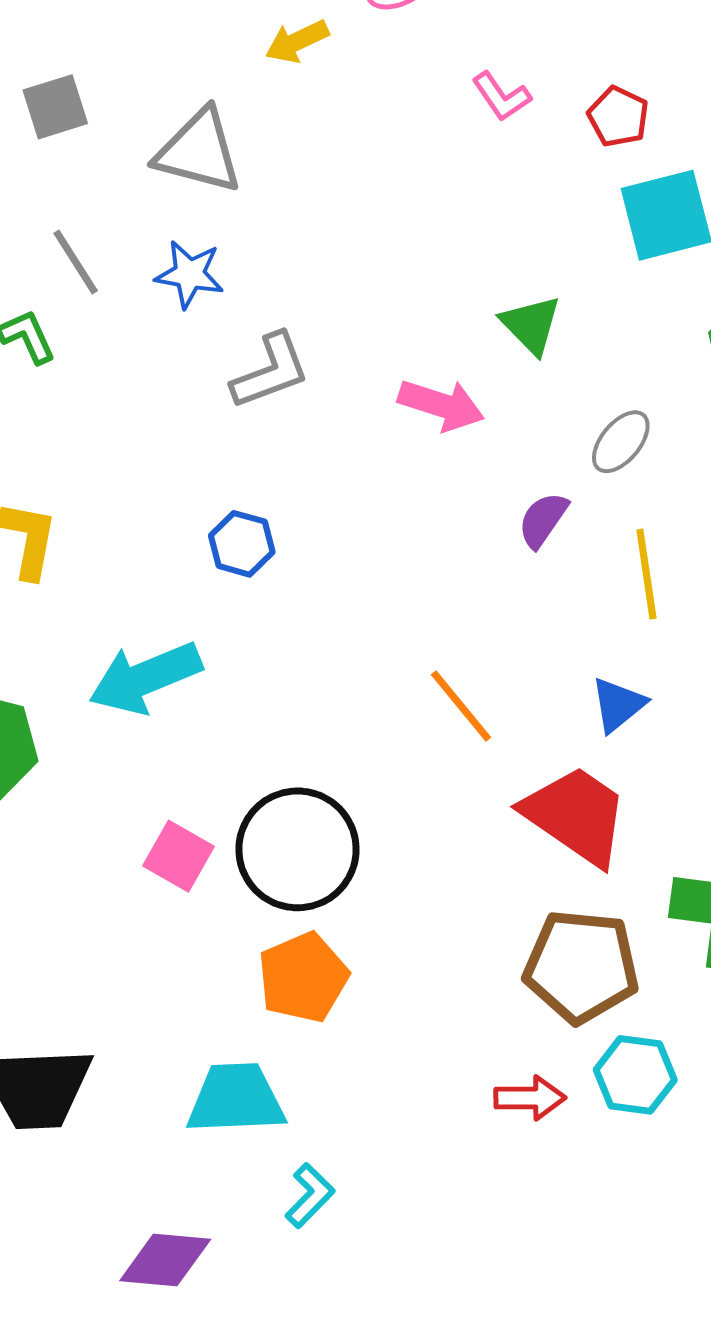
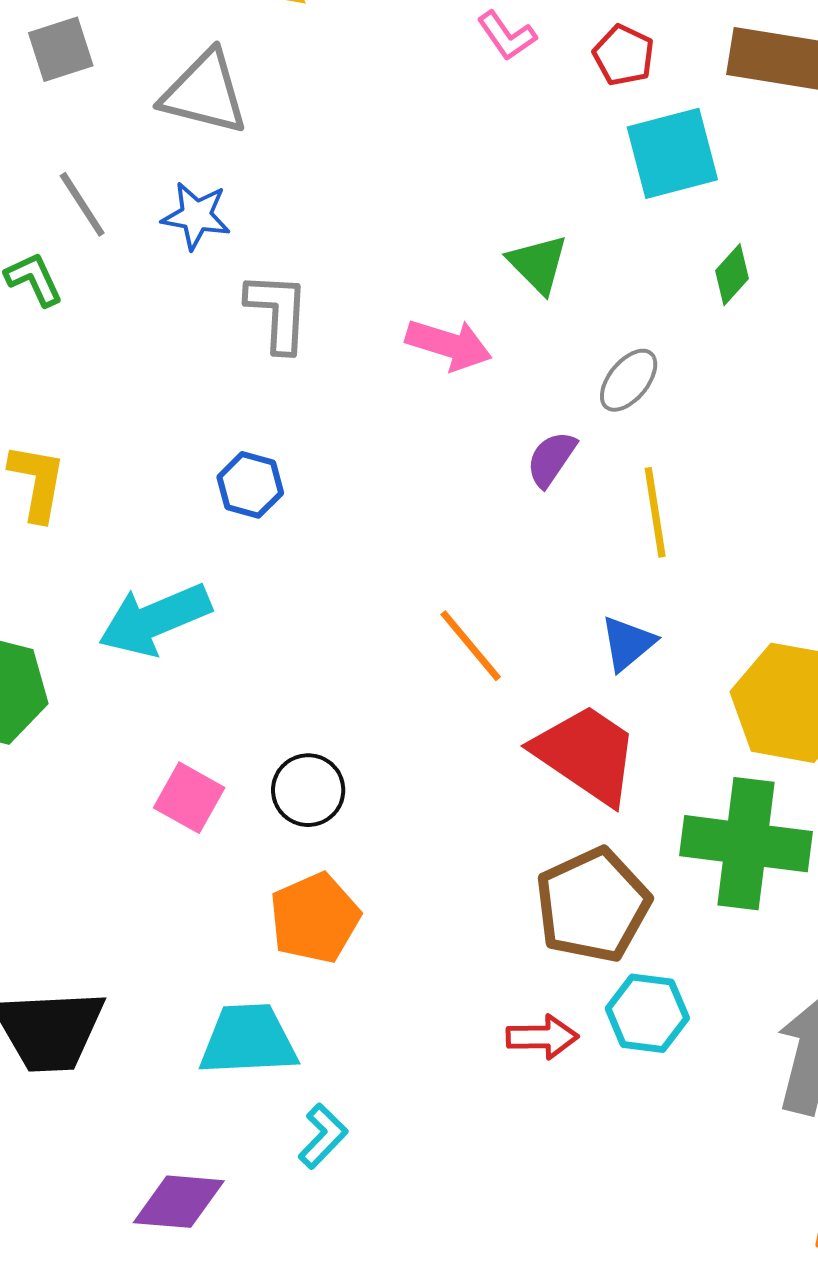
gray L-shape: (271, 371) -> (278, 312), turned -66
black circle: (298, 849) -> (308, 790), size x0.6
brown pentagon: (581, 966) -> (593, 905), turned -30

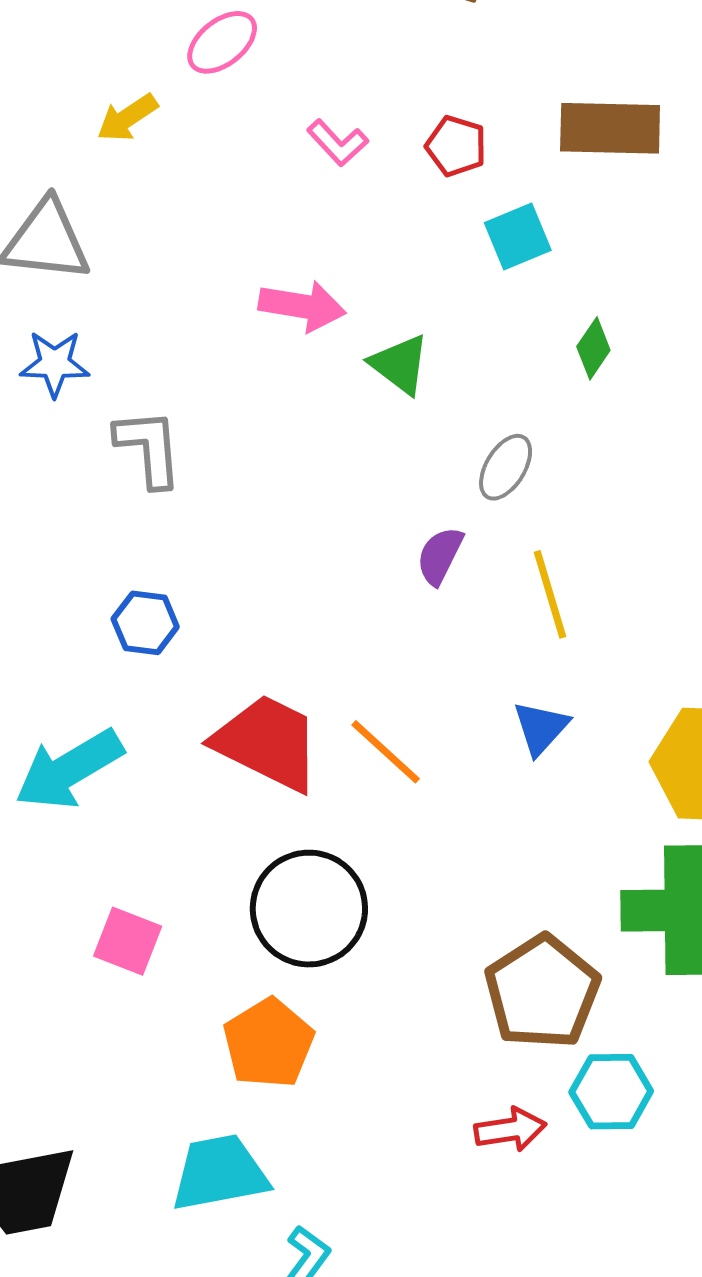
cyan square: (672, 153) -> (518, 236), size x0.7
pink arrow: (449, 345) -> (302, 306), moved
red trapezoid: (586, 754) -> (267, 743), moved
black circle: (308, 790) -> (309, 909), moved, size x1.6

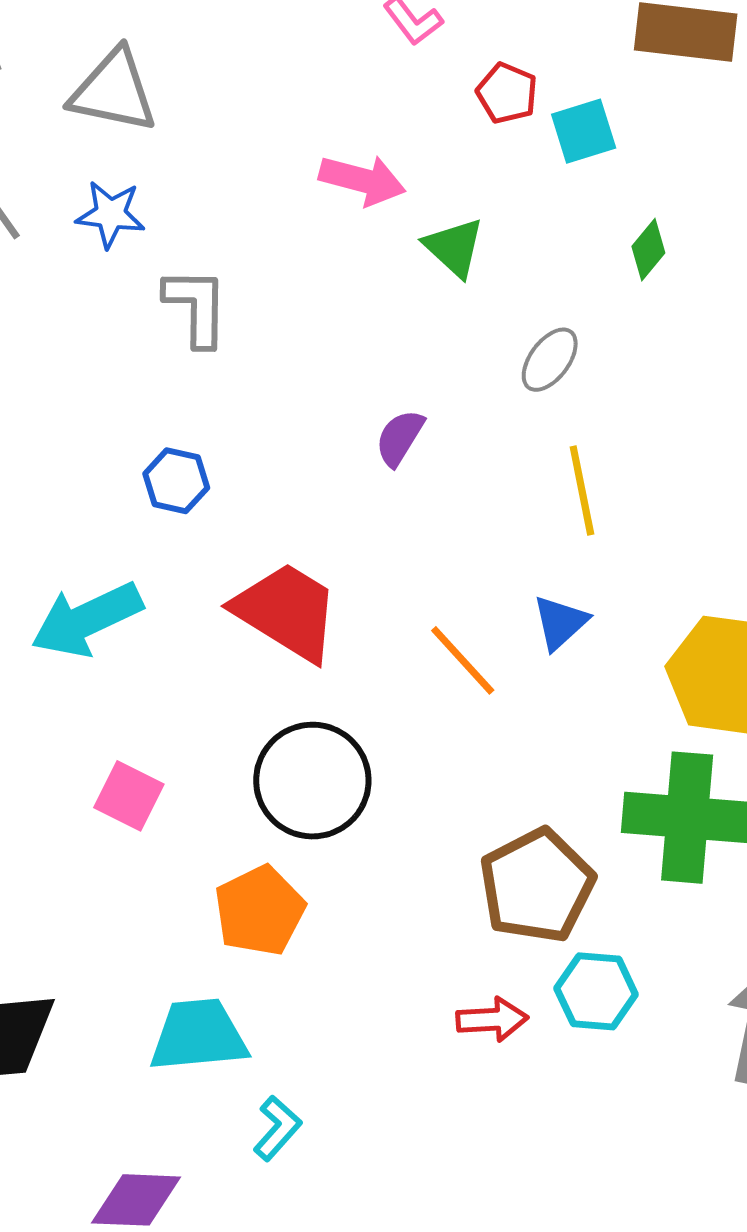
red pentagon: (456, 146) -> (507, 93), moved
purple semicircle: (440, 556) -> (400, 438), moved
orange line: (386, 752) -> (463, 660), moved

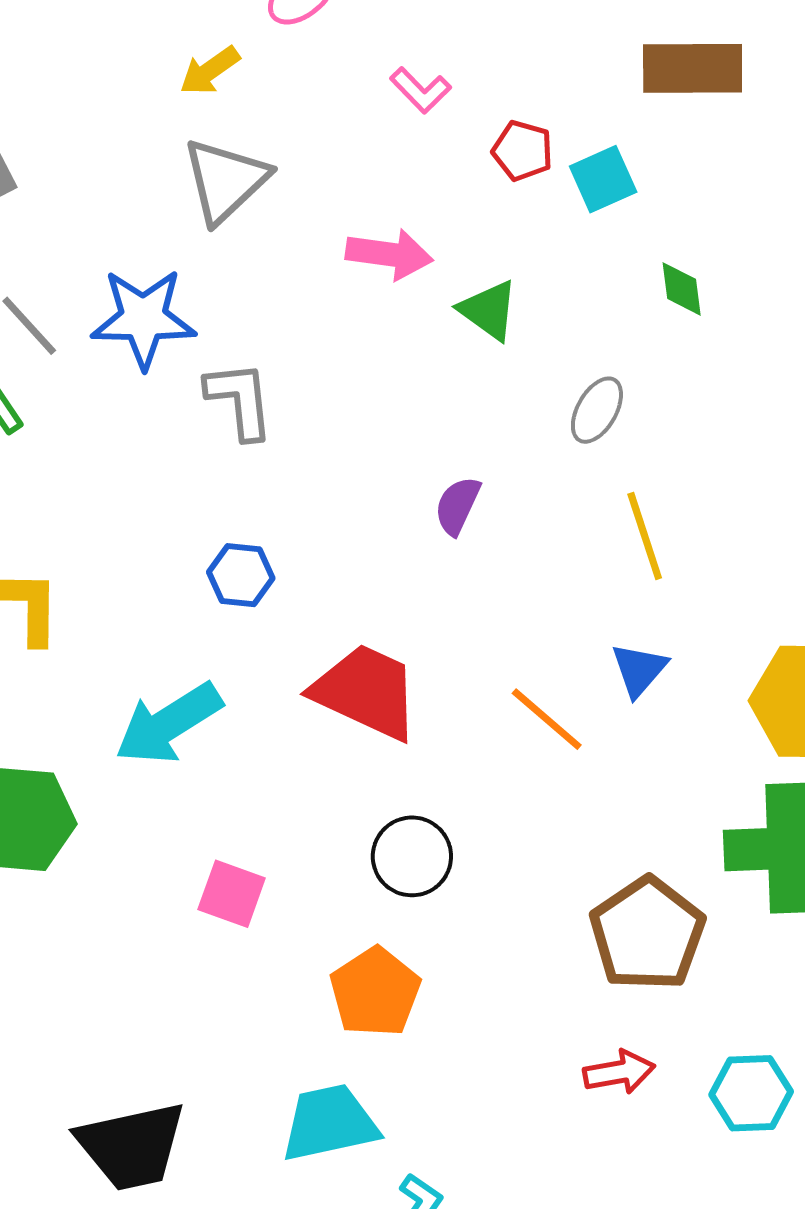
gray triangle: (114, 91) -> (225, 181), moved, turned -48
blue star: (110, 214) -> (143, 318), size x1.5
green diamond: (648, 250) -> (682, 289), turned -40
black circle: (312, 781) -> (412, 856), size x0.7
cyan hexagon: (596, 991) -> (751, 1093), moved

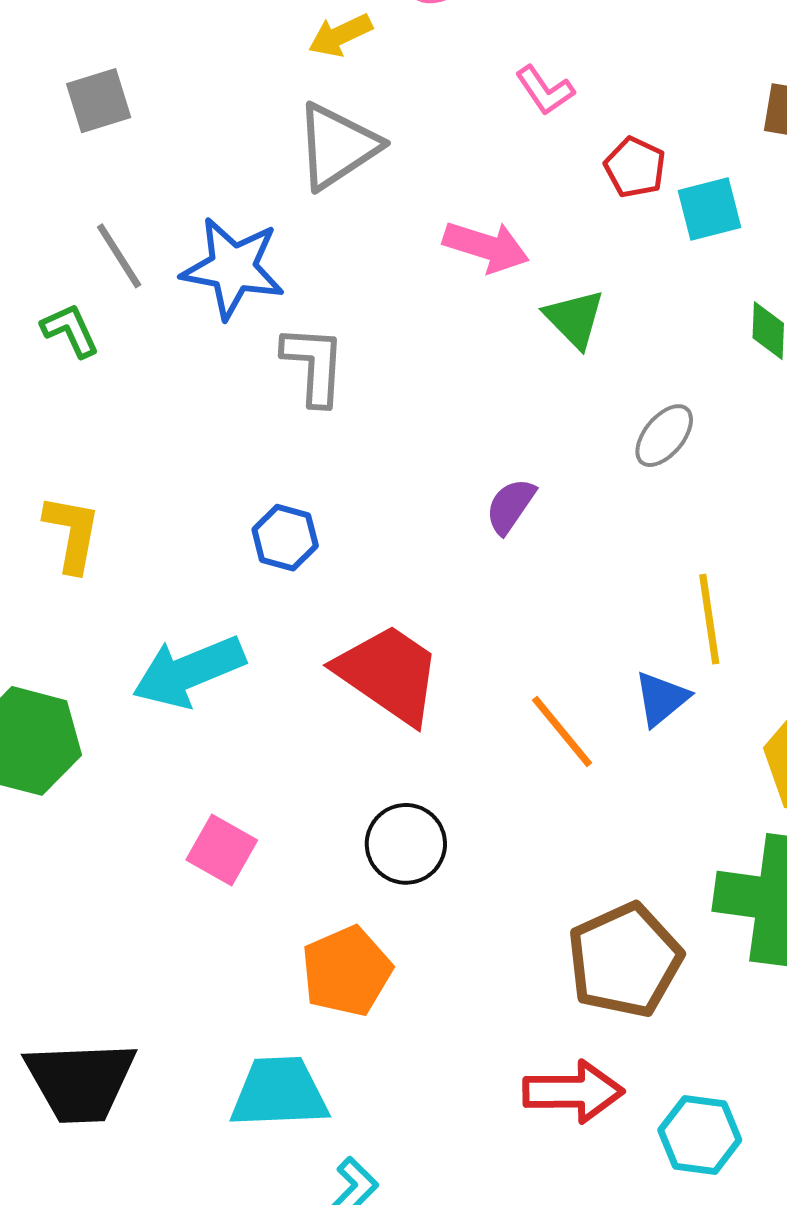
yellow line: (645, 536) -> (709, 619), moved
red arrow: (619, 1072) -> (573, 1092), size x1.4

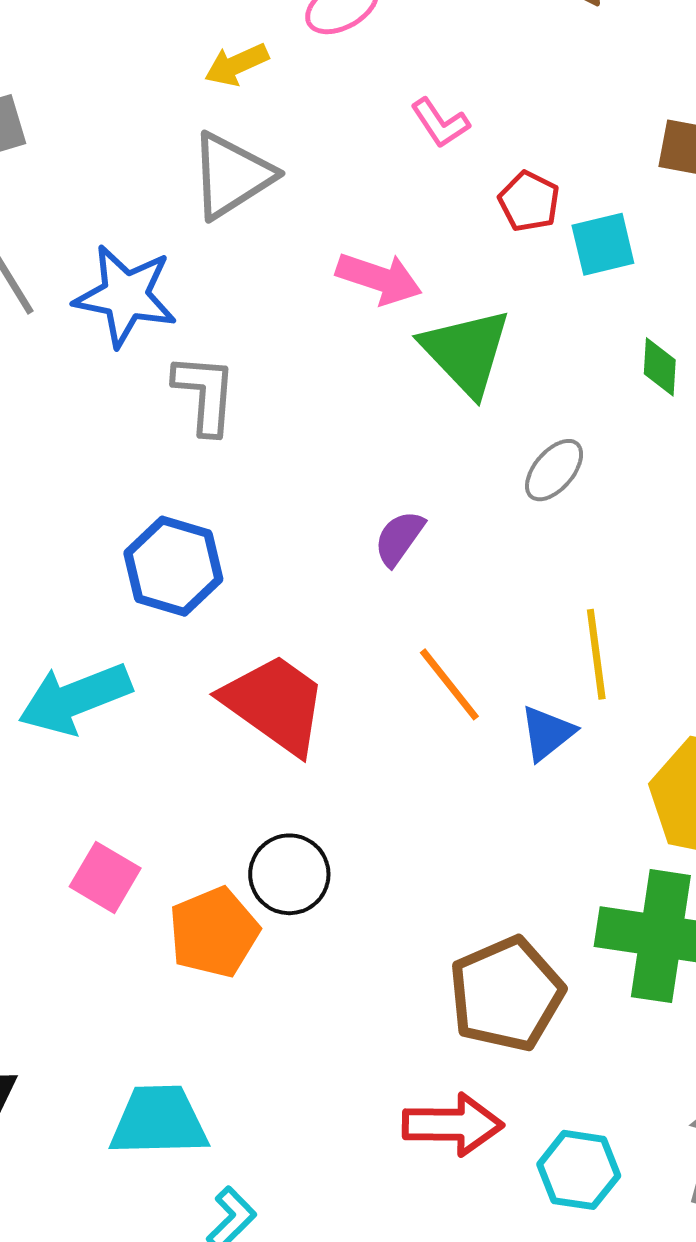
green triangle: (574, 319) -> (466, 352), size x1.5
blue hexagon: (285, 538) -> (173, 566), size x1.5
orange line: (562, 732) -> (449, 684), moved
orange pentagon: (347, 971) -> (214, 932), moved

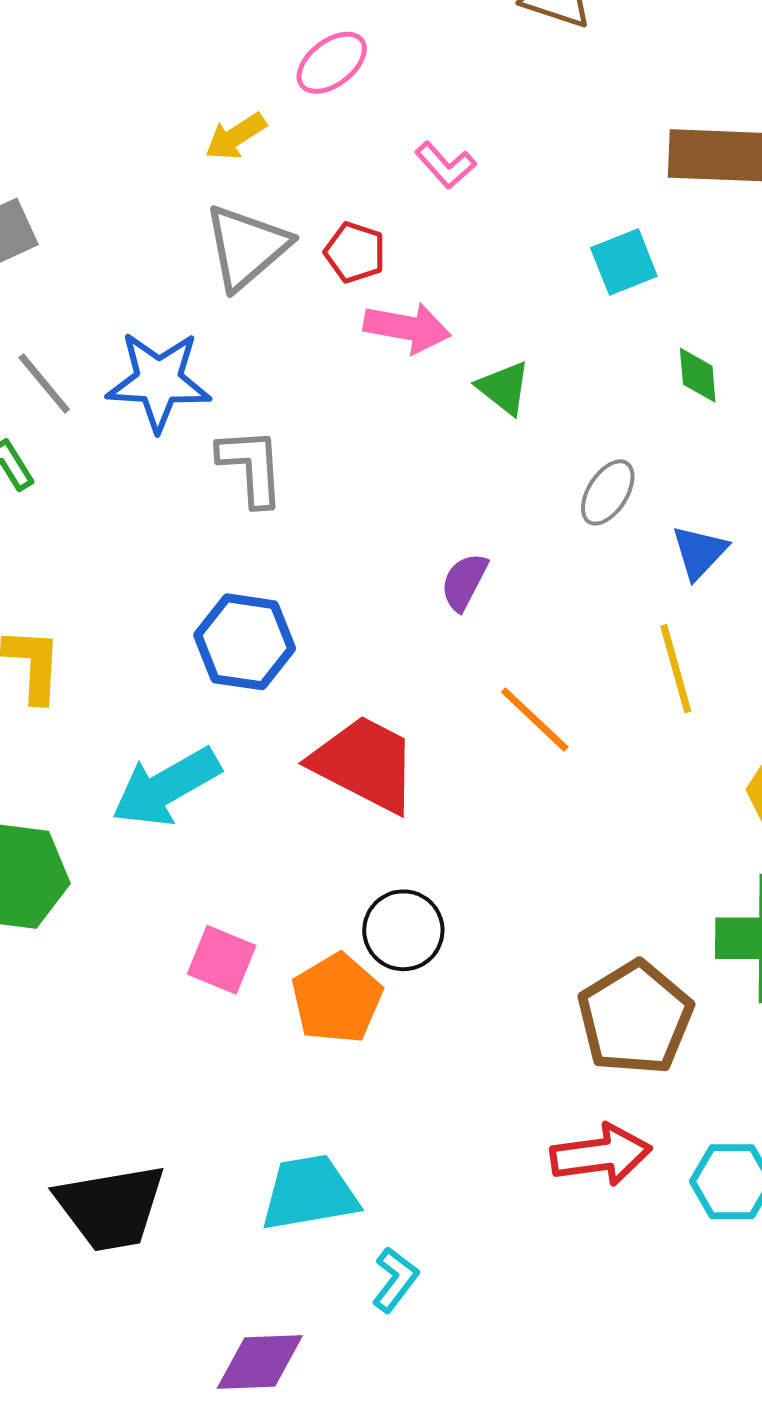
red pentagon: (529, 201) -> (355, 252), moved
green triangle: (466, 352) -> (504, 388), size x0.6
blue triangle: (547, 733) -> (699, 552), moved

